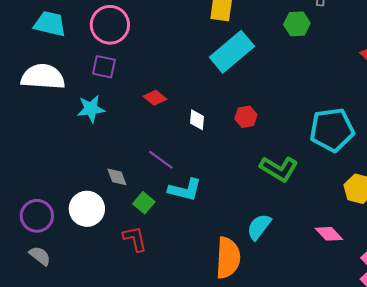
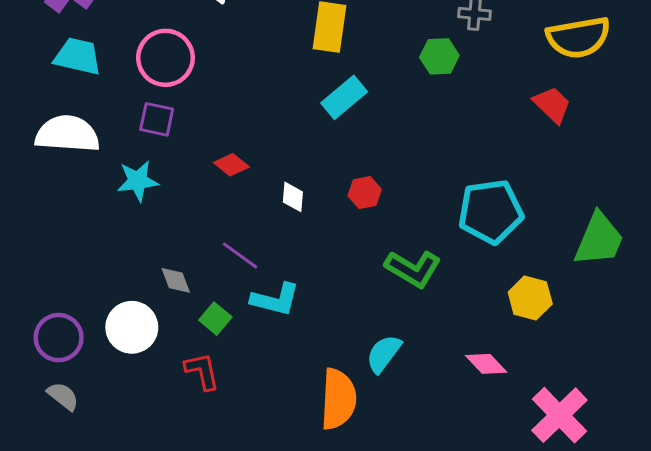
cyan rectangle: (232, 52) -> (344, 97), size x0.7

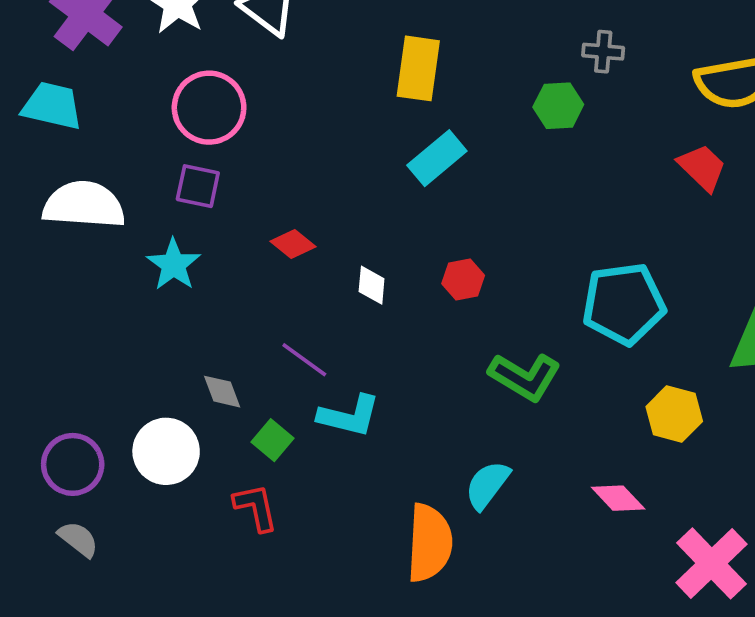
cyan trapezoid: (78, 56) -> (52, 106), moved
cyan star: (138, 181) -> (174, 265), turned -30

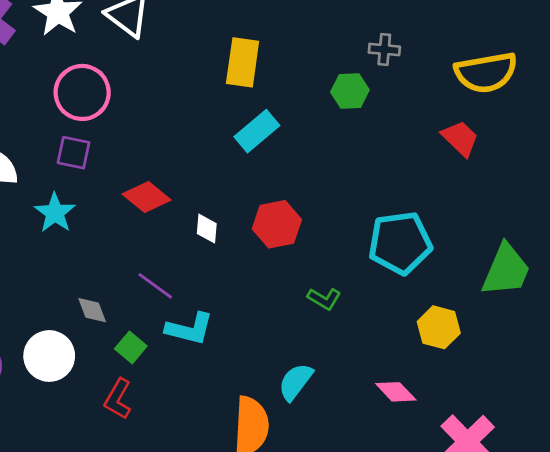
red diamond: (293, 244) -> (147, 197), size x1.4
red hexagon: (463, 280) -> (277, 224), size x1.5
green L-shape: (525, 377) -> (324, 299), size x0.6
red L-shape: (256, 507) -> (118, 399), turned -138

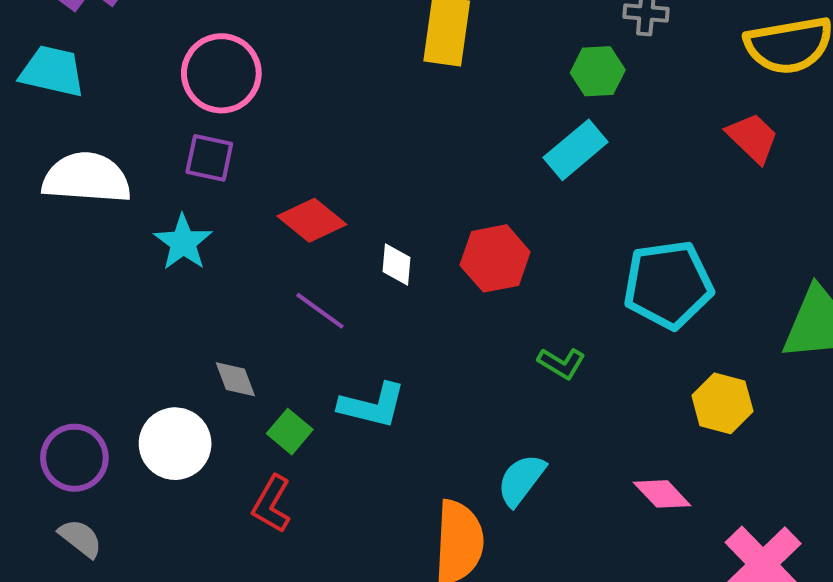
cyan rectangle: (257, 131) -> (576, 150), moved
purple line: (155, 286) -> (320, 311), moved

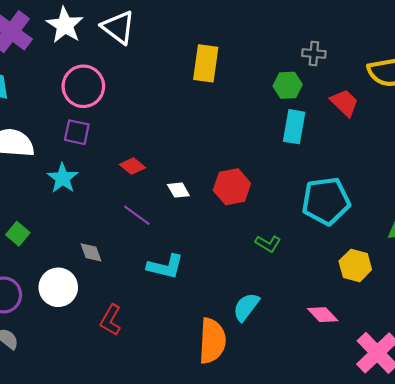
red trapezoid: (753, 138) -> (344, 103), moved
cyan rectangle: (576, 150) -> (294, 127), moved, turned -40
red diamond: (312, 220) -> (133, 166), size x0.7
white diamond: (396, 265) -> (178, 190), turned -35
green square: (290, 432) -> (18, 234), moved

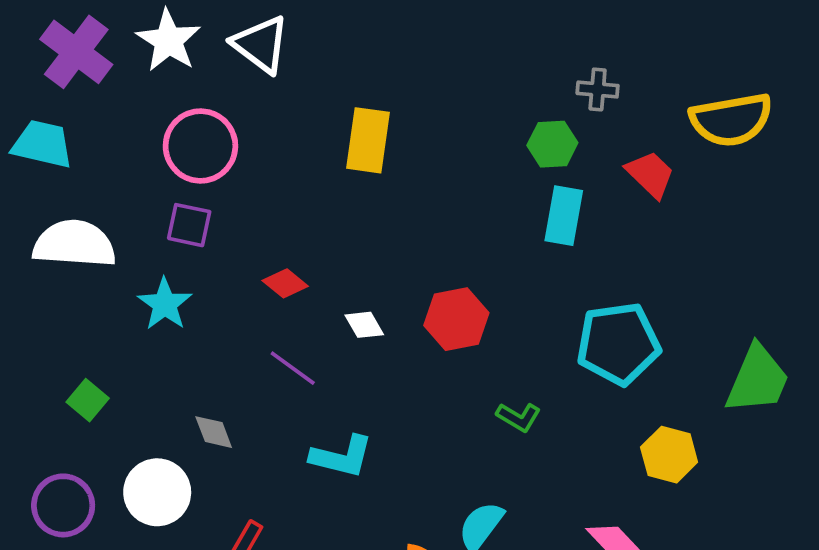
yellow rectangle: (206, 63) -> (368, 140), moved

